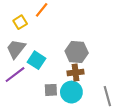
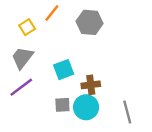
gray hexagon: (77, 52) -> (90, 22), moved
cyan square: (36, 60) -> (64, 70), moved, turned 36

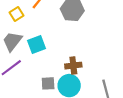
cyan square: (64, 70) -> (36, 44), moved

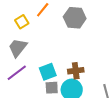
cyan square: (36, 44) -> (48, 72), moved

